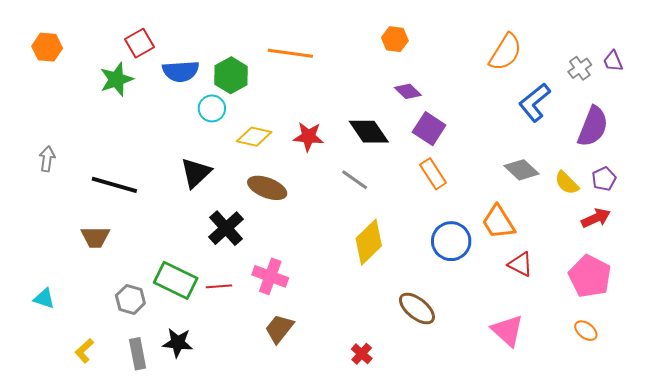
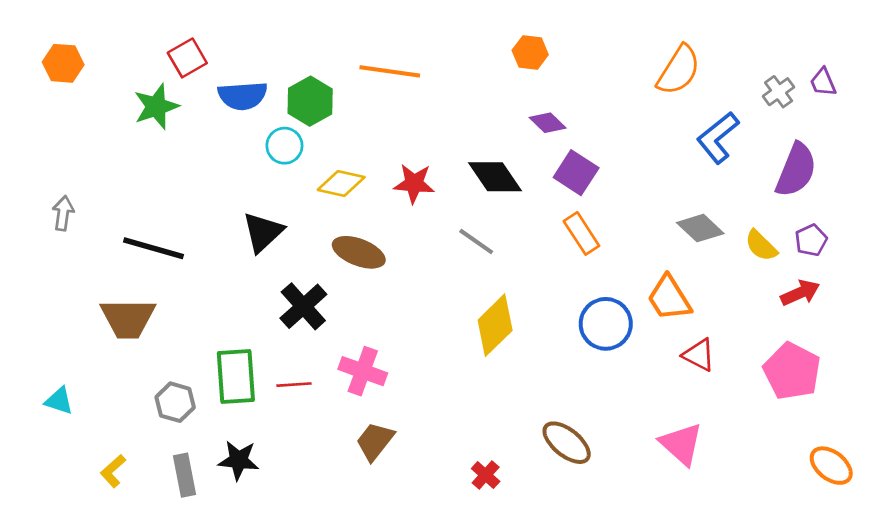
brown trapezoid: (95, 237) -> (128, 318), size x1.4
green rectangle: (176, 280) -> (236, 377), turned 60
brown ellipse: (417, 308) -> (567, 443), moved
orange ellipse: (586, 331) -> (831, 466), moved, size x1.4

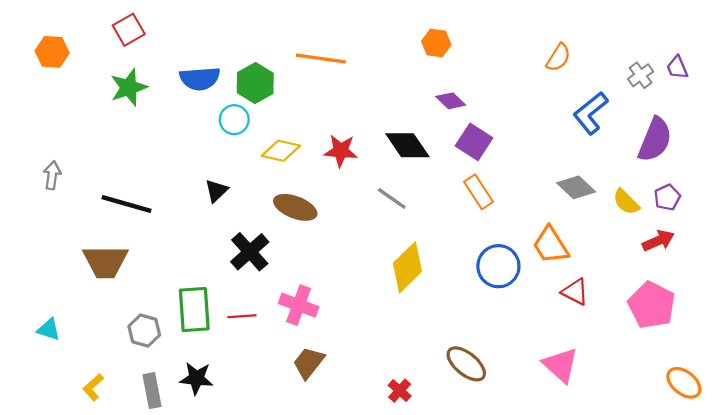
red square: (187, 58) -> (129, 30), moved
orange semicircle: (679, 70) -> (558, 57), size x0.7
black triangle: (263, 232) -> (216, 191), size x0.7

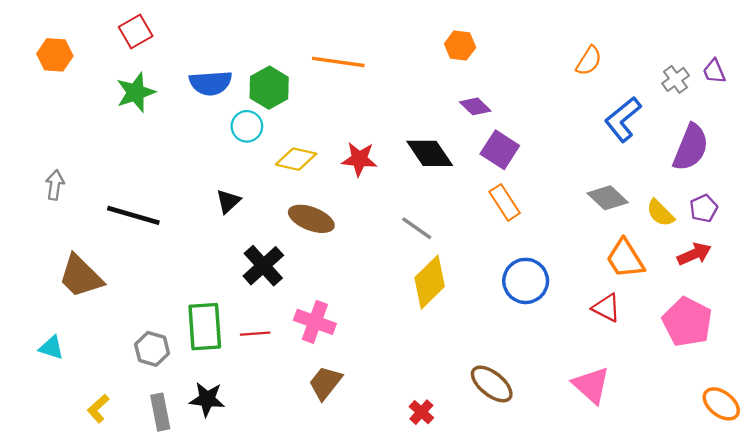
gray line: (392, 198) -> (417, 228), moved
orange trapezoid: (551, 245) -> (625, 259), moved
brown trapezoid: (105, 262) -> (81, 276), moved, turned 45

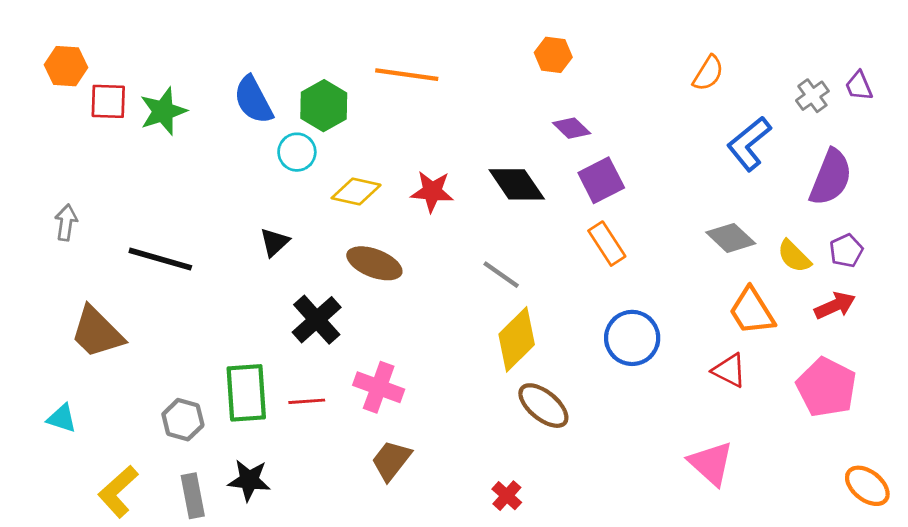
red square: (136, 31) -> (108, 101), moved, turned 32
blue semicircle: (211, 83) -> (253, 100), turned 66
purple square: (500, 150) -> (601, 180), turned 30
brown ellipse: (492, 384) -> (543, 406), moved
yellow L-shape: (98, 409) -> (118, 491), size x1.5

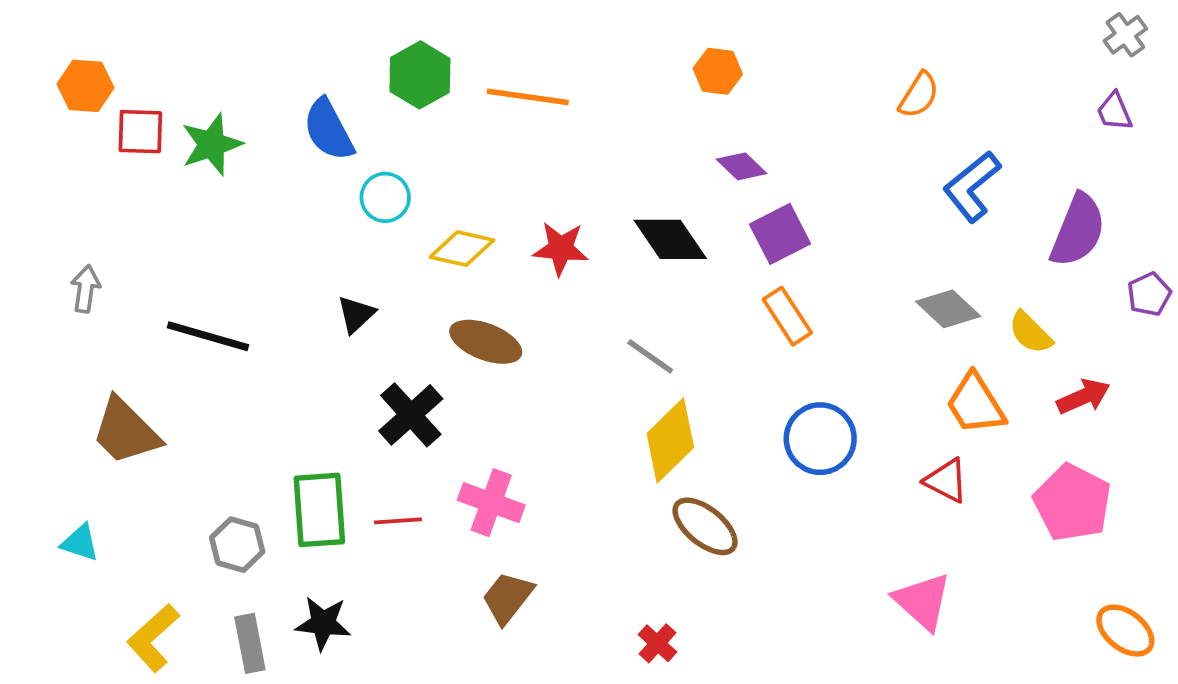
gray cross: (812, 96) -> (1125, 35), moved
green hexagon: (324, 106) -> (420, 75), moved
purple pentagon: (846, 251) -> (1149, 294), moved

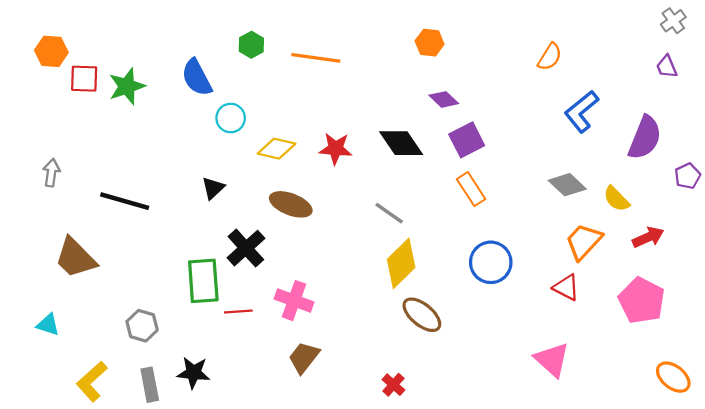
green hexagon: (420, 75) -> (251, 45), size x0.7
orange trapezoid: (976, 404) -> (584, 242), turned 75
green rectangle: (319, 510) -> (203, 281), moved

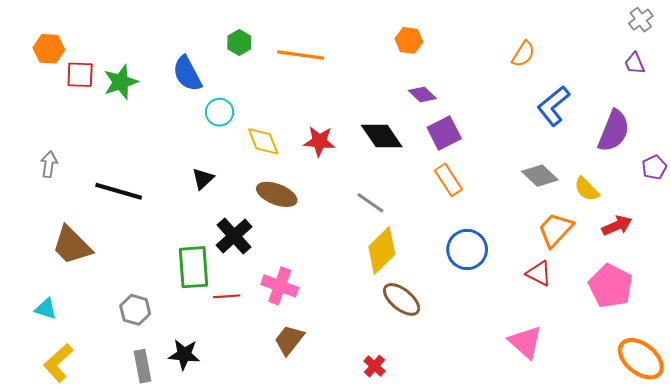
yellow diamond: (277, 149) -> (263, 141), turned 56
orange ellipse: (673, 377) -> (641, 359), size x1.4
yellow L-shape: (92, 381) -> (58, 363), moved

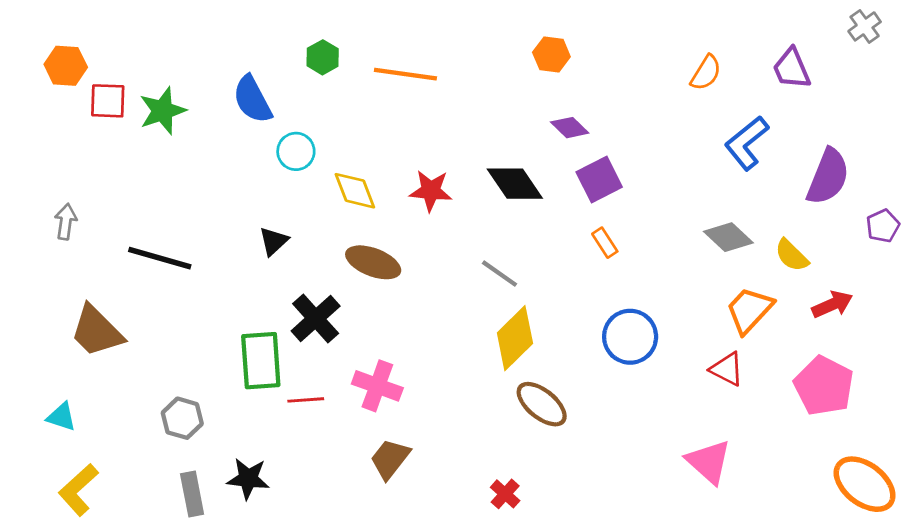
purple trapezoid: (635, 63) -> (792, 69), moved, size x1.4
orange rectangle: (448, 180) -> (605, 243), size x0.7

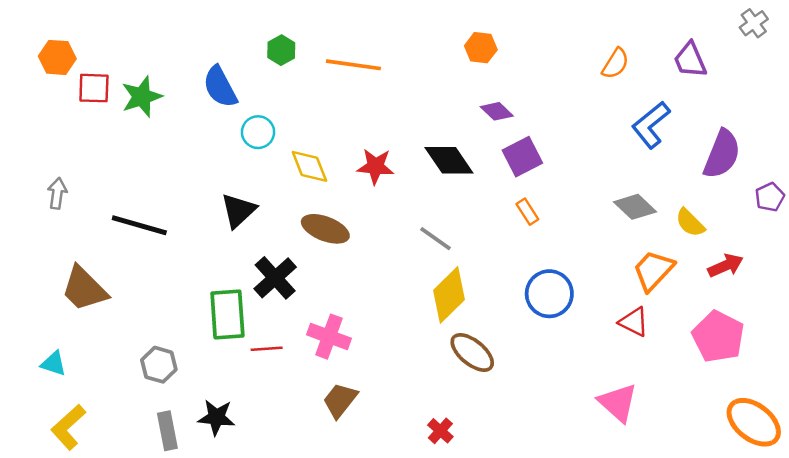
black triangle: (273, 241) -> (238, 210), size x1.4

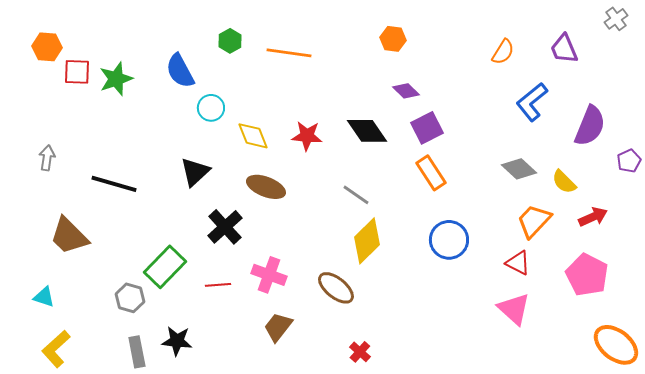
orange rectangle: (527, 212) -> (431, 173), size x1.6
green rectangle: (227, 315) -> (165, 267), moved, turned 48
brown ellipse: (472, 352) -> (336, 288), moved
pink triangle: (618, 403) -> (514, 309), moved

